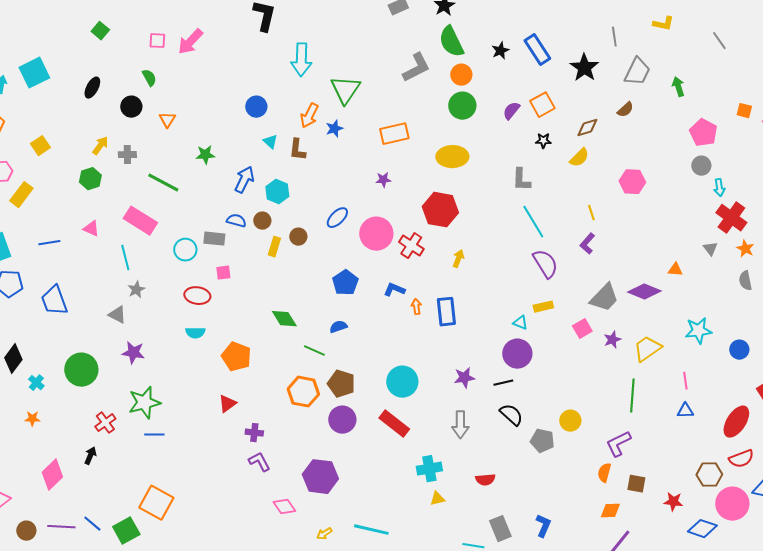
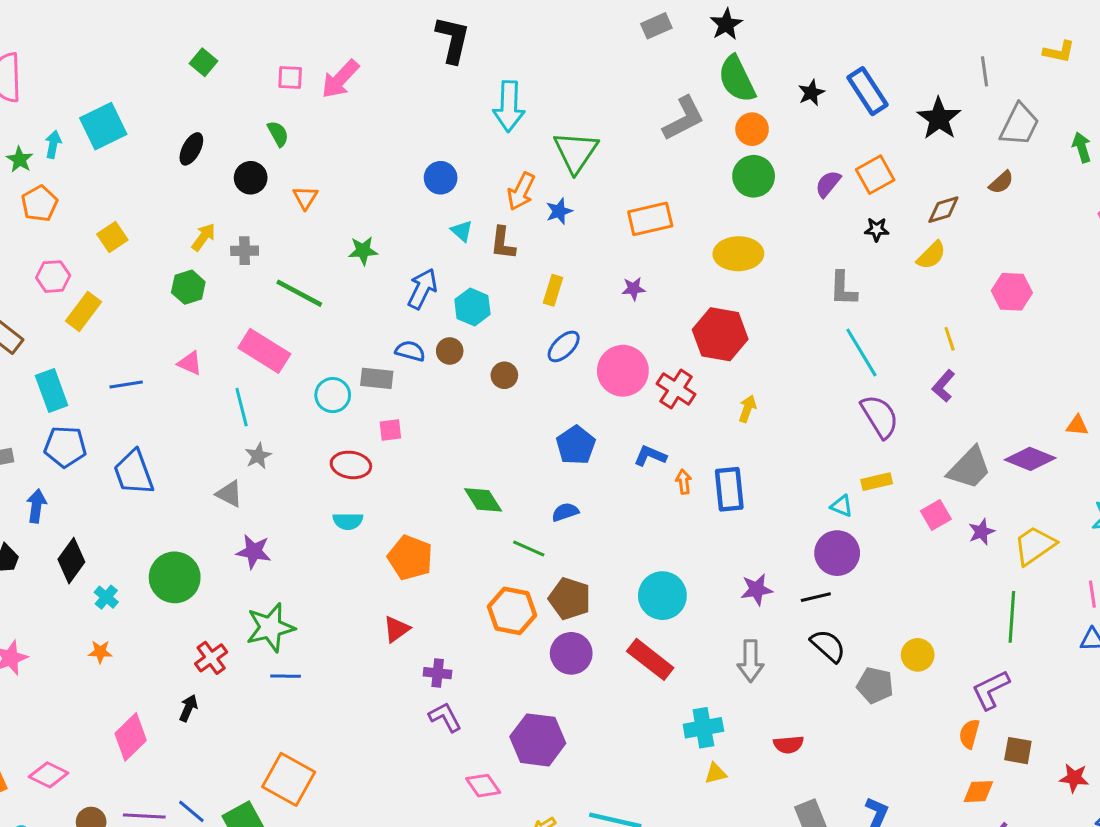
yellow rectangle: (274, 247) -> (553, 290), moved

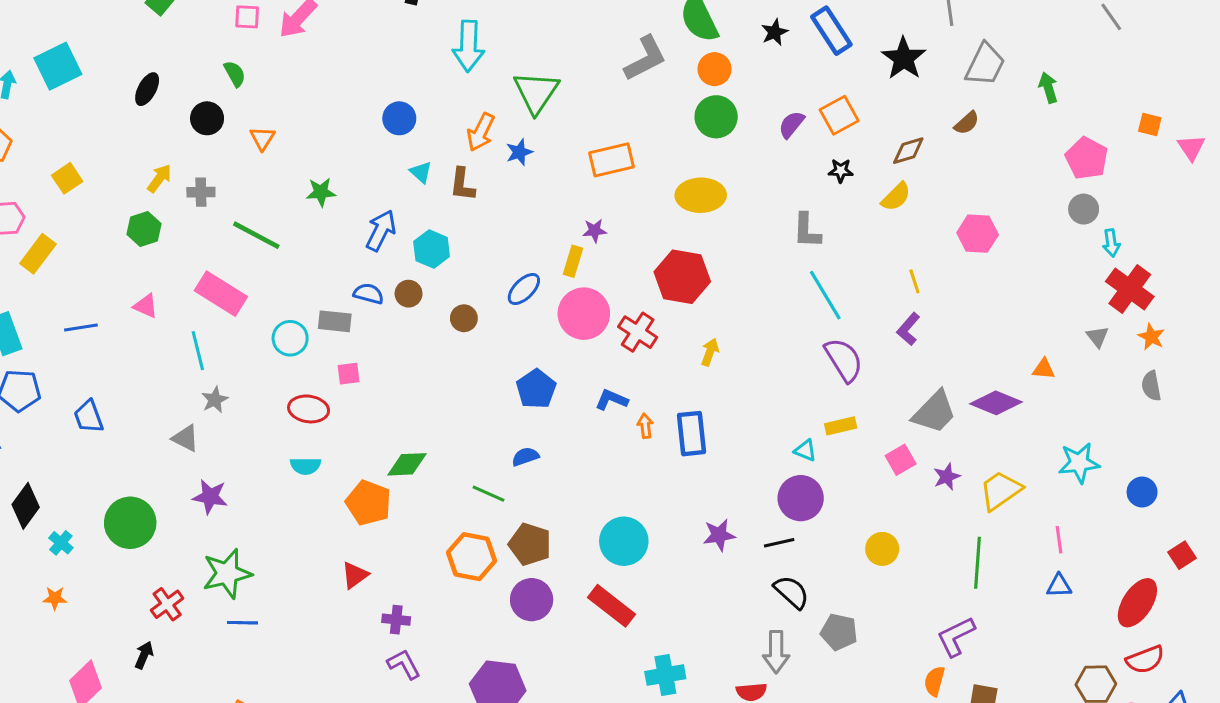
yellow rectangle: (553, 290) -> (573, 261), moved
blue trapezoid: (134, 473) -> (89, 417), size x0.7
green diamond: (483, 500) -> (407, 464), moved, turned -60
yellow circle: (918, 655) -> (882, 549), moved
gray arrow: (751, 661) -> (776, 652), moved

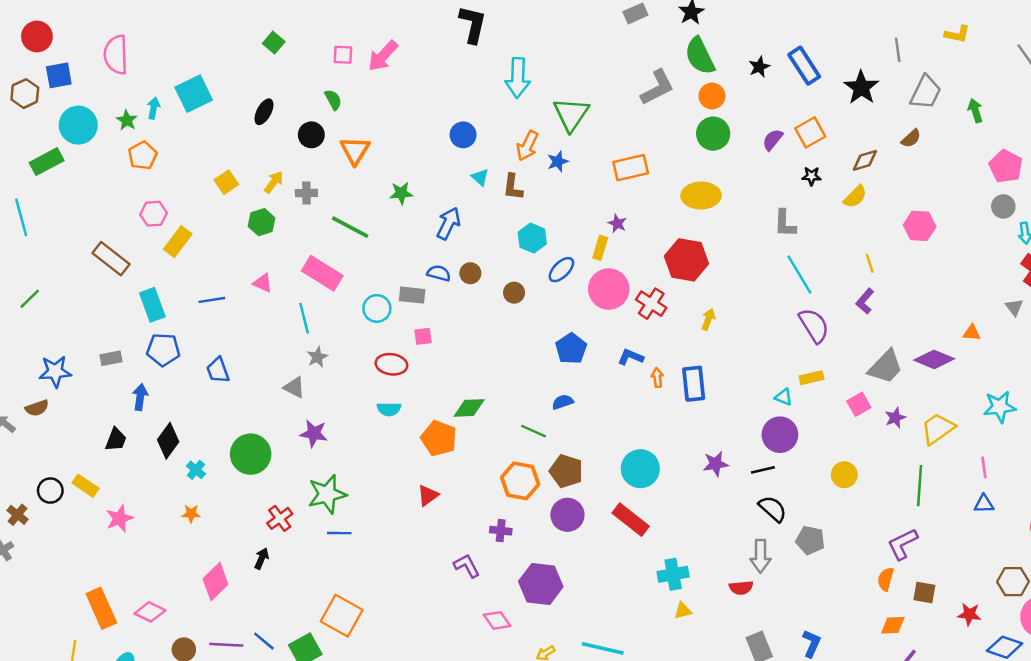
orange triangle: (262, 138) -> (355, 151), size x1.5
yellow square: (67, 178) -> (226, 182), moved
purple star: (595, 231) -> (617, 223), turned 30
cyan hexagon: (432, 249) -> (532, 238), moved
purple cross: (396, 620) -> (501, 531), moved

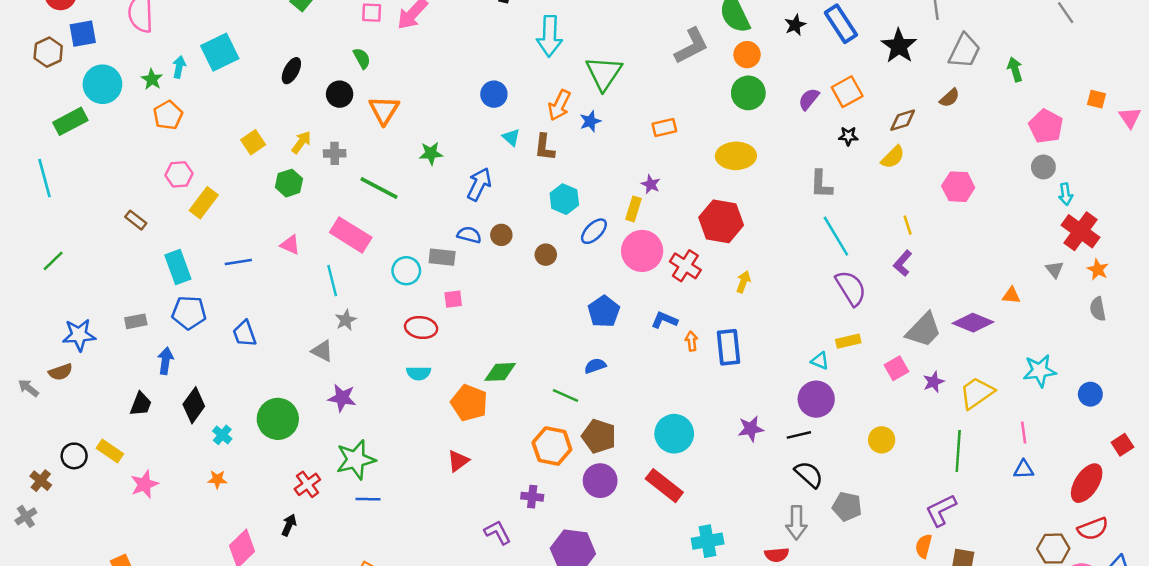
orange rectangle: (631, 168) -> (664, 127), size x0.7
brown rectangle: (111, 259) -> (136, 220), size x0.6

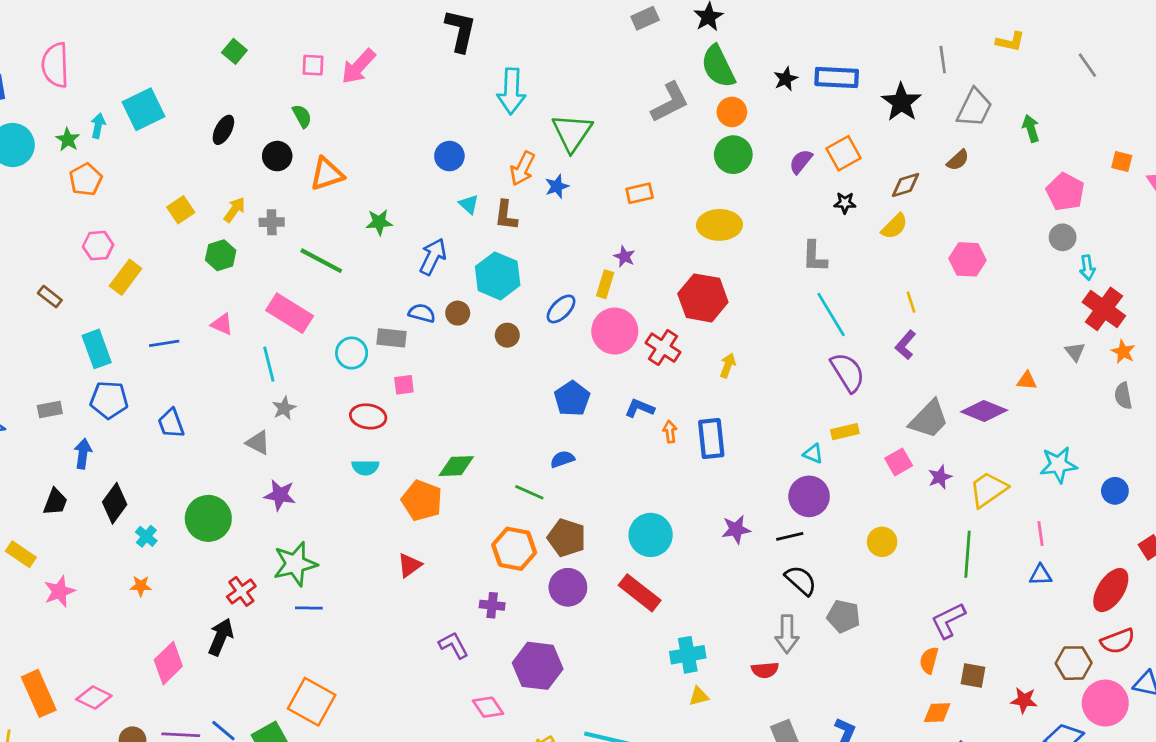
blue rectangle: (841, 24) -> (837, 77), turned -54
orange triangle: (384, 110) -> (327, 174), turned 40
cyan hexagon: (564, 199) -> (498, 276), moved, size x1.4
black arrow: (289, 525) -> (221, 637), size x1.5

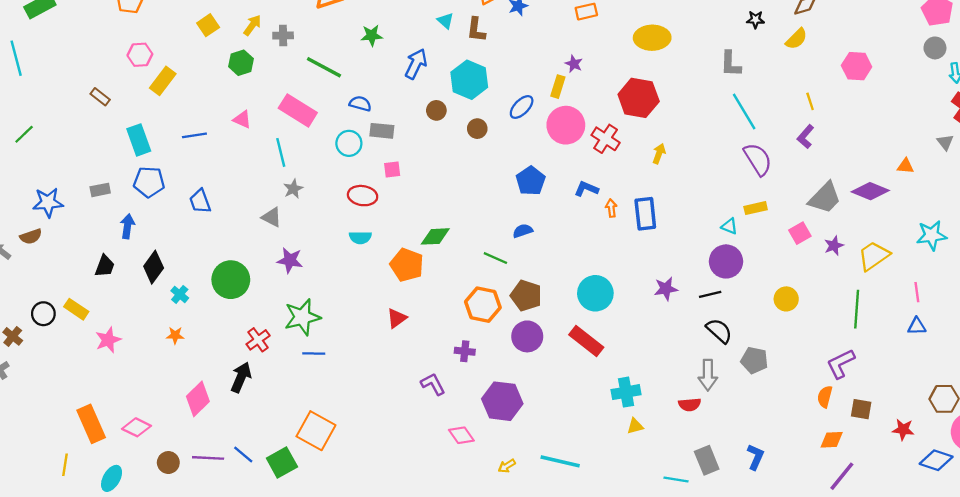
blue semicircle: (422, 313) -> (360, 104), moved

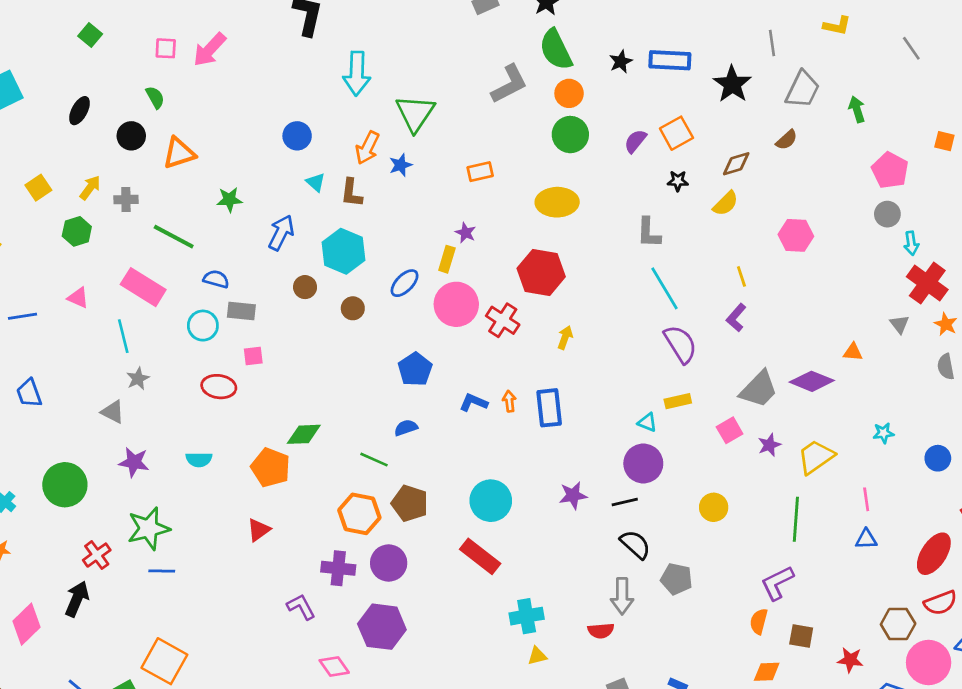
blue L-shape: (586, 189) -> (474, 402), moved
cyan star: (932, 235) -> (883, 433), size x0.6
cyan semicircle: (360, 238) -> (199, 460), moved
purple circle: (527, 336) -> (389, 563), moved
purple cross: (465, 351) -> (338, 568), size x1.4

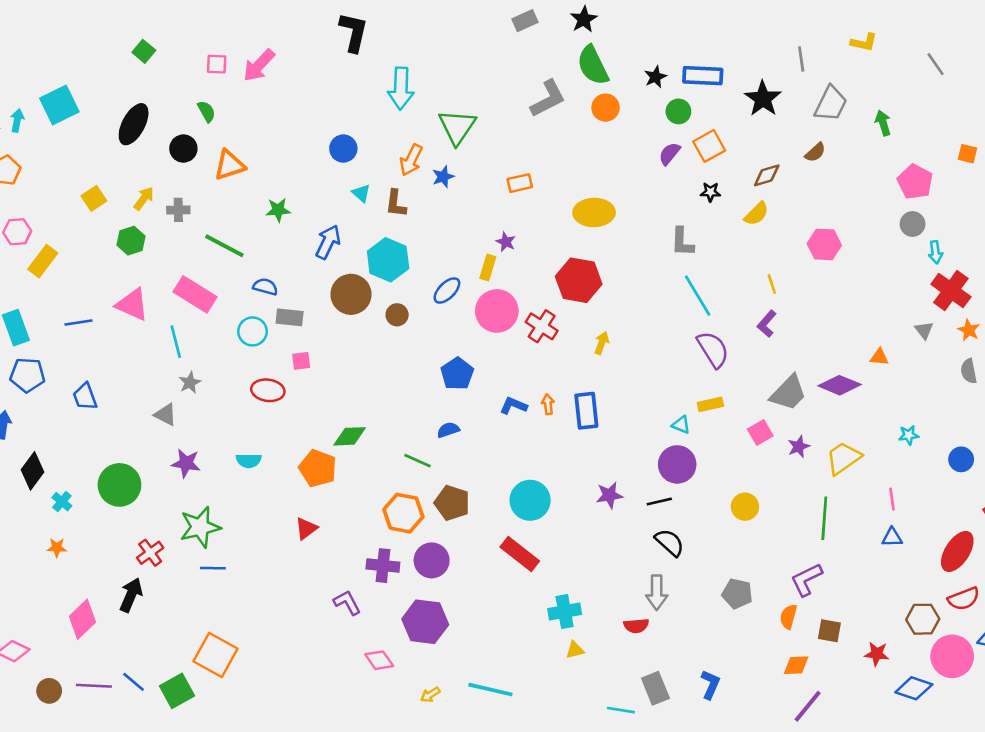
black ellipse: (80, 111) -> (134, 124), size x1.5
green circle: (570, 135) -> (678, 111), moved, size x0.7
brown circle: (305, 287) -> (351, 294), size x1.8
pink triangle: (78, 298) -> (132, 305), size x1.6
gray pentagon: (676, 579) -> (737, 594), moved

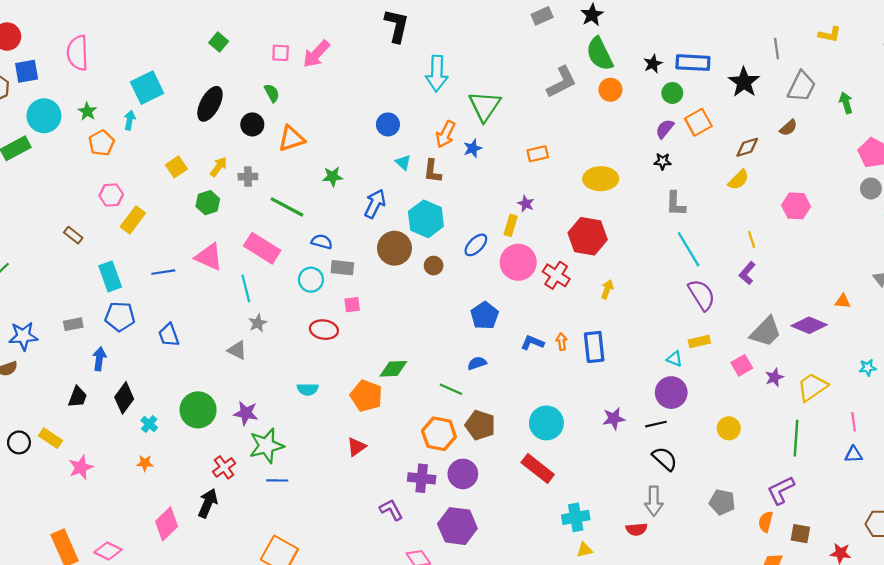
cyan arrow: (17, 120) -> (130, 120), moved
black star: (710, 192) -> (663, 161), moved
purple star: (186, 463) -> (246, 413), moved

